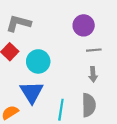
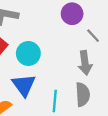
gray line: (94, 50) -> (93, 36), moved, turned 56
gray arrow: (93, 74) -> (85, 63), size x1.5

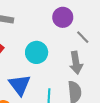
cyan circle: (28, 53) -> (37, 52), moved

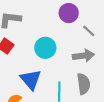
gray arrow: (76, 63) -> (83, 56), turned -85

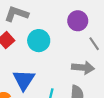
cyan circle: (45, 48) -> (39, 41), moved

